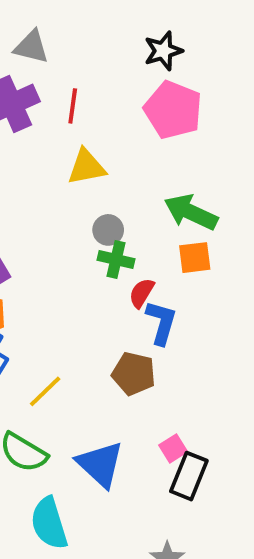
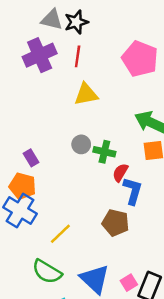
black star: (163, 51) -> (76, 22), moved
gray circle: (108, 230) -> (81, 144), moved
pink square: (173, 448) -> (129, 283), moved

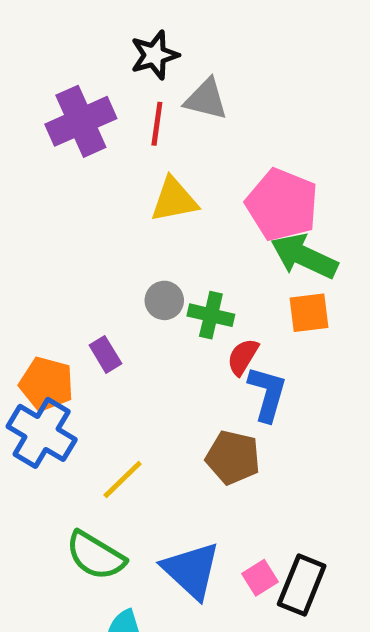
gray triangle: (52, 20) -> (206, 99), moved
pink pentagon: (140, 59) -> (282, 205), moved
purple rectangle: (31, 158) -> (105, 354), moved

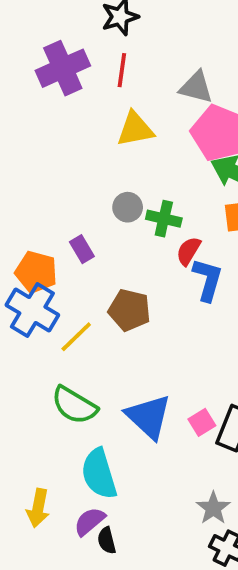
gray triangle: (206, 99) -> (196, 87), moved
brown pentagon: (233, 457) -> (129, 310), moved
yellow line: (123, 480) -> (76, 337), moved

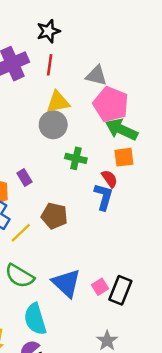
gray circle: (128, 207) -> (53, 125), moved, size x1.5
red semicircle: (189, 251) -> (110, 179), moved, turned 114

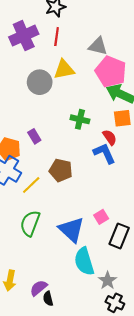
gray circle: (53, 125) -> (40, 82), moved
blue L-shape: (104, 197) -> (104, 153), turned -40
green semicircle: (20, 276) -> (30, 223), turned 80
pink square: (100, 287) -> (101, 217), moved
cyan semicircle: (35, 319) -> (84, 261), moved

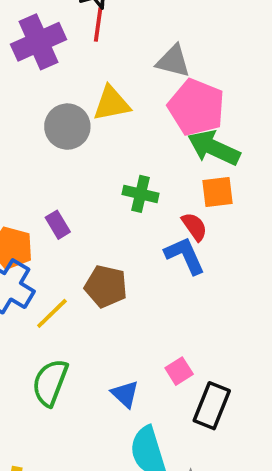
red line: (57, 37) -> (98, 25), moved
blue triangle: (71, 230) -> (125, 394), size x0.6

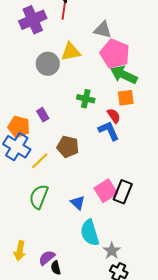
pink square: (179, 371) -> (106, 191), size x1.6
black rectangle: (212, 406) -> (123, 192), moved

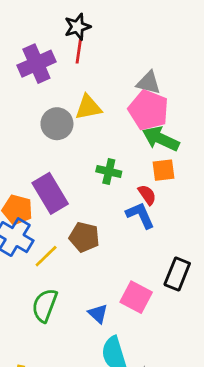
gray triangle: (103, 30) -> (148, 83), moved
purple rectangle: (43, 115) -> (50, 193), size x2.0
pink square: (106, 191) -> (136, 297), turned -30
black rectangle: (123, 192) -> (177, 274), moved

